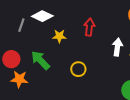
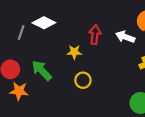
yellow star: (59, 36) -> (74, 52), moved
white arrow: (117, 47) -> (125, 37), moved, turned -78

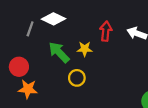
green arrow: (42, 70) -> (59, 52), moved
yellow circle: (83, 80) -> (77, 78), moved

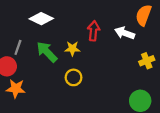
gray line: (30, 29) -> (18, 47), moved
yellow circle: (77, 78) -> (74, 77), moved

